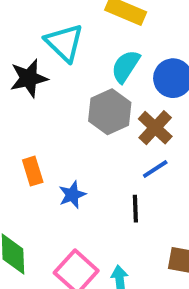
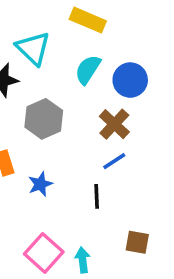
gray hexagon: (110, 112) -> (44, 119), moved

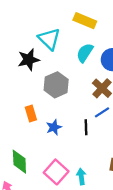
black line: (97, 196) -> (86, 127), moved

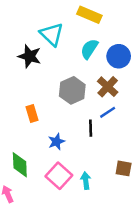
black star: (29, 60) -> (30, 56), turned 30
gray hexagon: (56, 85) -> (72, 90), moved
blue star: (54, 127) -> (56, 142), moved

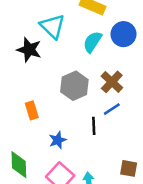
blue circle: (119, 56) -> (123, 34), moved

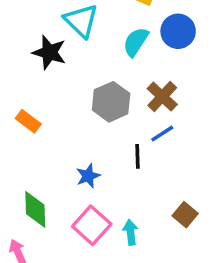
orange rectangle: (32, 110) -> (28, 121), moved, turned -36
brown square: (129, 168) -> (185, 215), turned 30

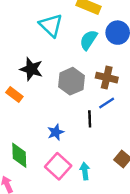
black star: (49, 52) -> (31, 69), moved
brown cross: (162, 97) -> (107, 78), turned -30

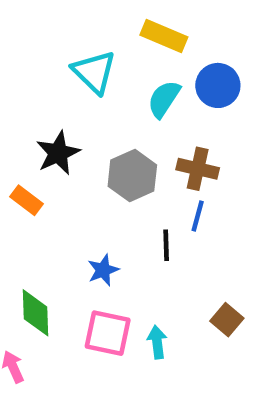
black star: (31, 69) -> (58, 153), turned 30
blue line: (107, 103) -> (198, 216), turned -42
pink square: (58, 166) -> (108, 333), turned -30

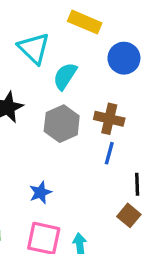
cyan semicircle: (164, 99) -> (65, 76), moved
black line: (166, 245) -> (137, 184), moved
brown square: (227, 320) -> (129, 215), moved

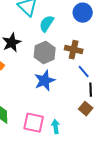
blue line: (109, 153) -> (84, 72), moved, turned -56
blue star: (40, 192) -> (45, 81), moved, size x1.5

